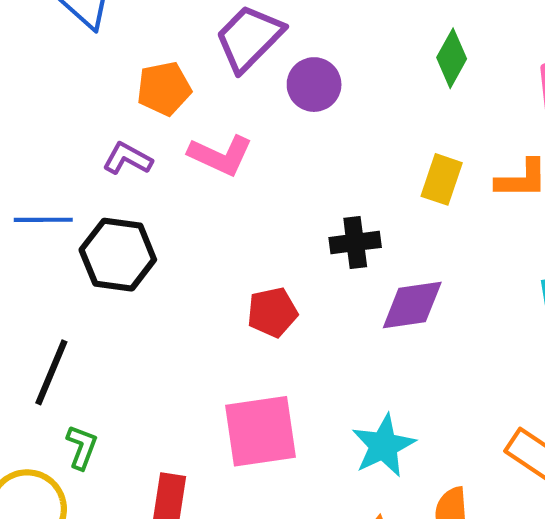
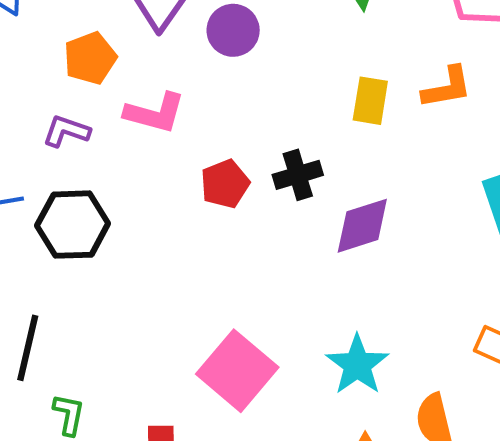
red pentagon: (272, 312) -> (225, 184), moved
pink square: (260, 431) -> (237, 371), turned -32

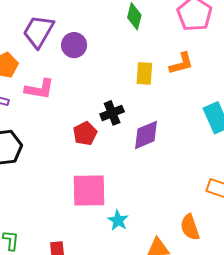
red pentagon: (225, 184) -> (85, 133), moved
cyan star: (357, 365) -> (118, 220), moved, size x0.7
pink square: (237, 371) -> (89, 191), moved, turned -36

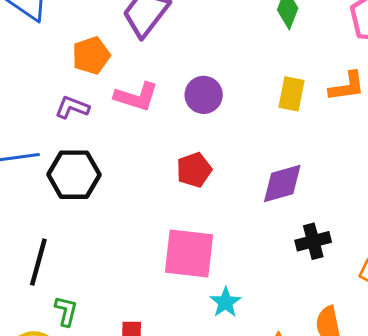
purple circle: (74, 45) -> (204, 95), moved
black cross: (112, 113) -> (313, 241), moved

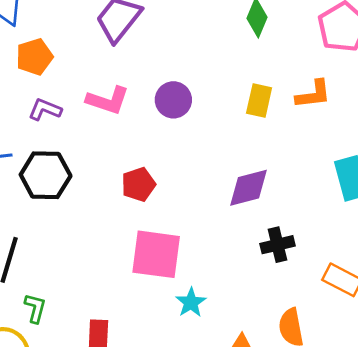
orange pentagon: (91, 56) -> (34, 57), moved
red pentagon: (194, 170) -> (138, 184), moved

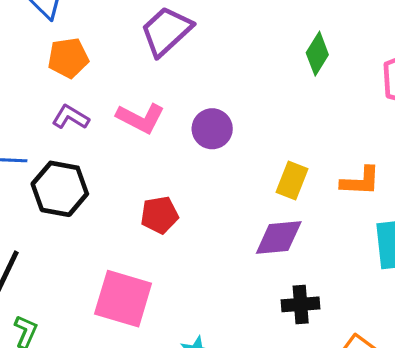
orange L-shape: (313, 94) -> (360, 181), moved
yellow rectangle: (259, 101) -> (292, 181), moved
pink square: (156, 254) -> (123, 299), moved

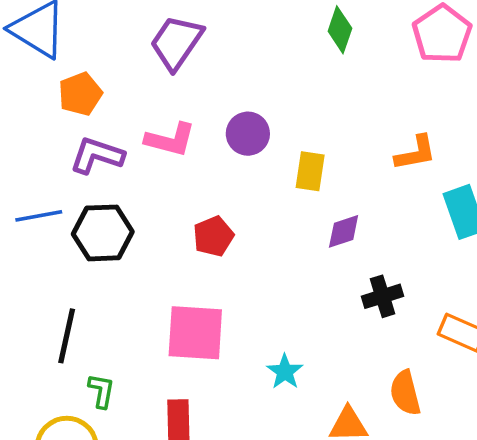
purple L-shape: (71, 117) -> (97, 155), size x1.4
yellow rectangle: (292, 181) -> (310, 171), moved
purple diamond: (279, 237) -> (344, 231), size x0.7

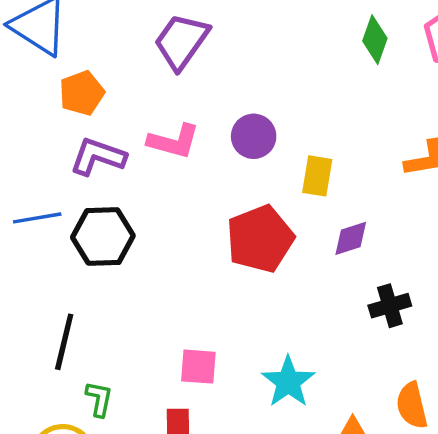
green diamond: (340, 30) -> (375, 40), moved
red pentagon: (213, 236) -> (260, 239), moved, size x1.6
pink square: (195, 333) -> (198, 367), moved, size x0.6
cyan star: (285, 372) -> (288, 382), size x1.4

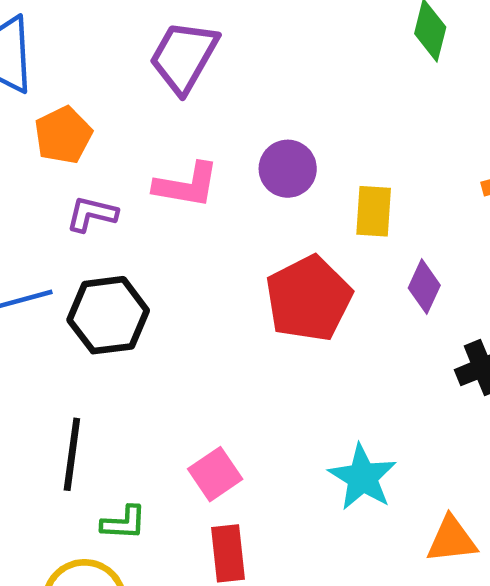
purple L-shape: (98, 157) -> (92, 214), size x0.7
purple diamond: (351, 238) -> (424, 287), turned -42
pink square: (198, 367) -> (215, 474), moved, turned -33
green L-shape: (99, 399) -> (124, 523), turned 87

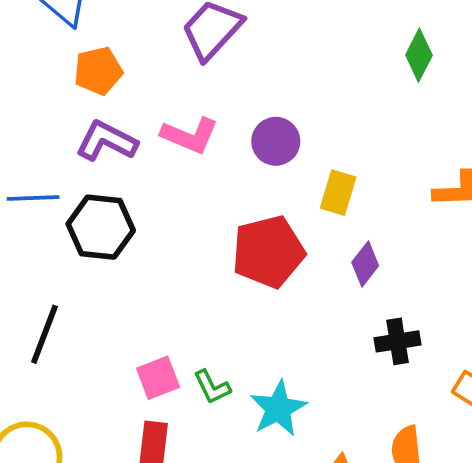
purple L-shape: (92, 214) -> (107, 141), size x1.4
green L-shape: (124, 523) -> (212, 387), moved, turned 48

